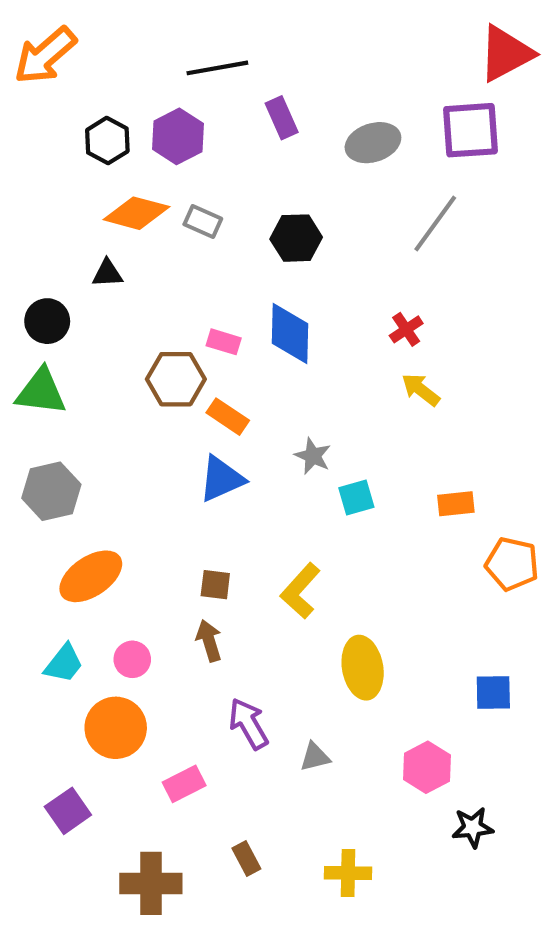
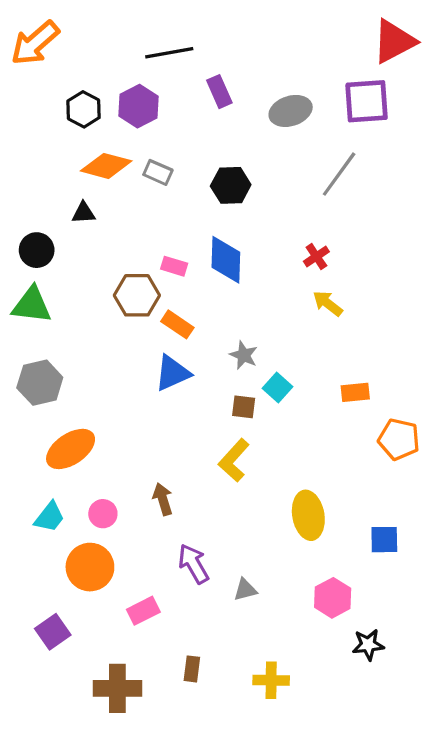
cyan square: (356, 497) -> (278, 388), turned -32
brown square: (215, 585) -> (244, 407), moved
yellow ellipse: (363, 668) -> (308, 515), moved
brown rectangle: (246, 859) -> (192, 669), turned 35

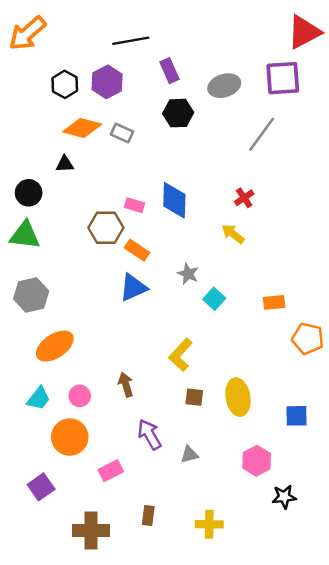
black hexagon: (231, 185) -> (178, 113), moved
yellow arrow: (328, 303) -> (233, 234), moved
brown square: (244, 407) -> (194, 397), moved

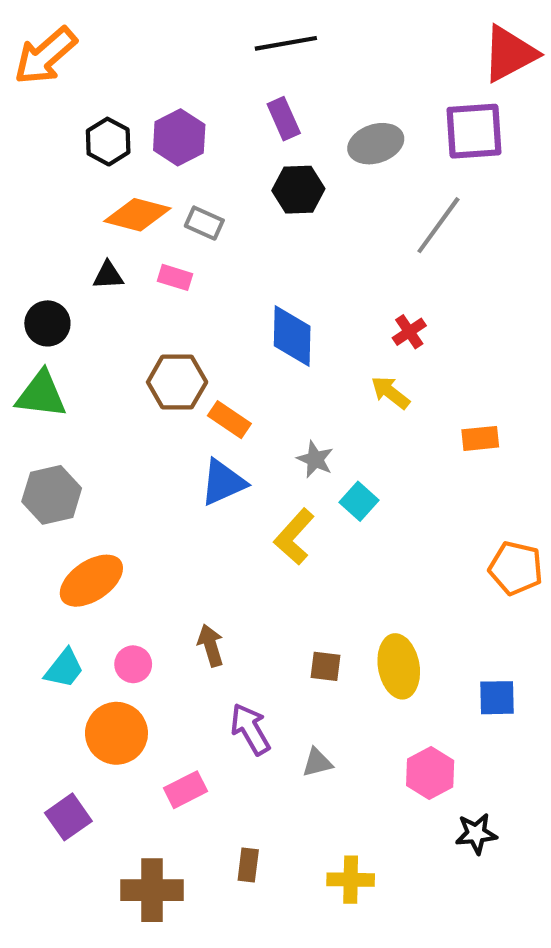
black line: (131, 41) -> (286, 43), moved
pink rectangle: (135, 205) -> (175, 277), moved
orange rectangle: (274, 302) -> (480, 438), moved
yellow L-shape: (181, 355) -> (294, 537), moved

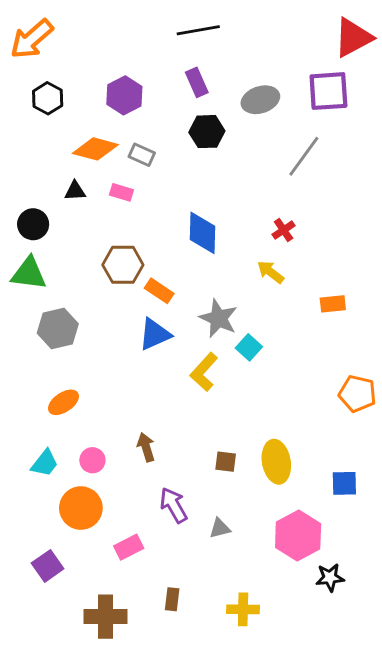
black hexagon: (108, 142) -> (48, 98), moved
gray star: (315, 459) -> (218, 318), size x1.5
gray hexagon: (52, 495) -> (58, 328), moved
orange ellipse: (91, 581) -> (64, 402), size x0.7
pink hexagon: (430, 773) -> (298, 536), size x1.4

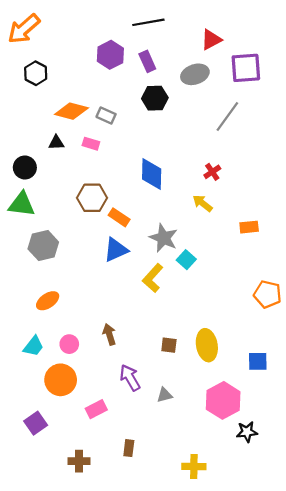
red triangle: (353, 37) -> (211, 40), moved, size x0.7
purple hexagon: (124, 95) -> (110, 55), moved
yellow cross: (243, 609) -> (194, 466), moved
brown cross: (105, 617) -> (79, 461), size x0.7

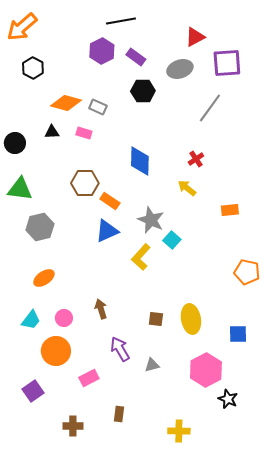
black line: (148, 22) -> (121, 21), moved
purple rectangle: (147, 61) -> (136, 57), turned -30
black circle: (25, 168) -> (15, 143), moved
black star: (247, 432) -> (228, 399), turned 30

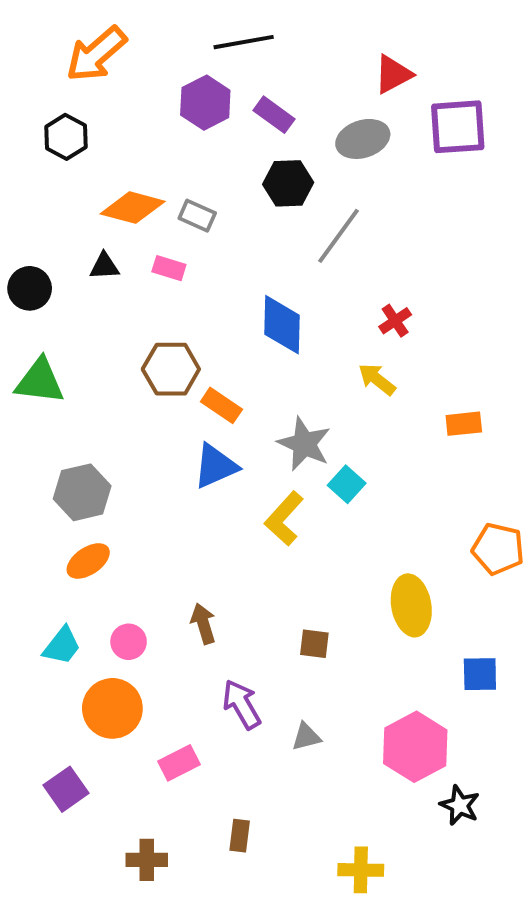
orange arrow: (22, 27) -> (96, 54), moved
gray line: (210, 108) -> (339, 236), moved
gray hexagon: (40, 227) -> (82, 492), moved
yellow ellipse: (191, 319) -> (411, 605), moved

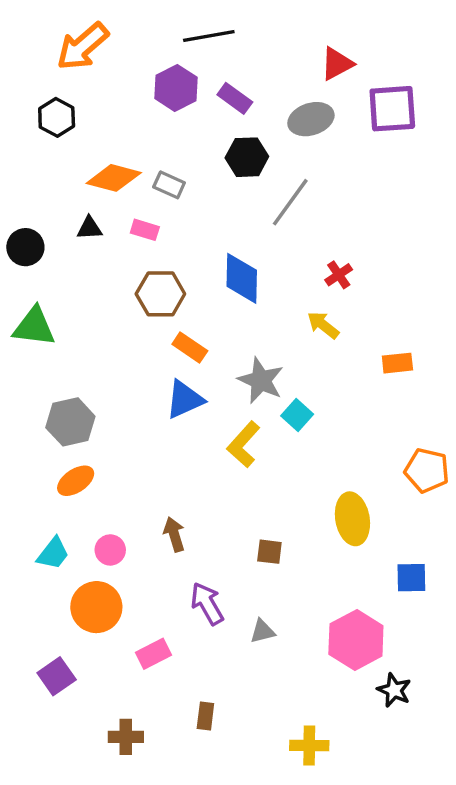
brown hexagon: (171, 369) -> (160, 294), moved

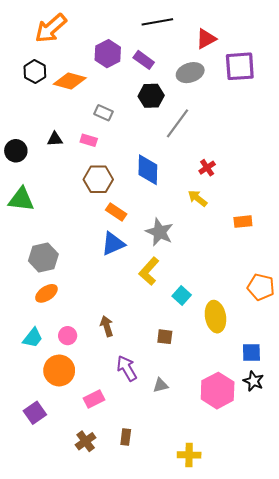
black line: (209, 36) -> (157, 22), moved
orange diamond: (114, 178) -> (70, 81), moved
cyan square: (297, 415) -> (182, 295), moved
black star: (394, 690) -> (254, 381), moved
brown cross: (126, 737) -> (86, 441), moved, turned -36

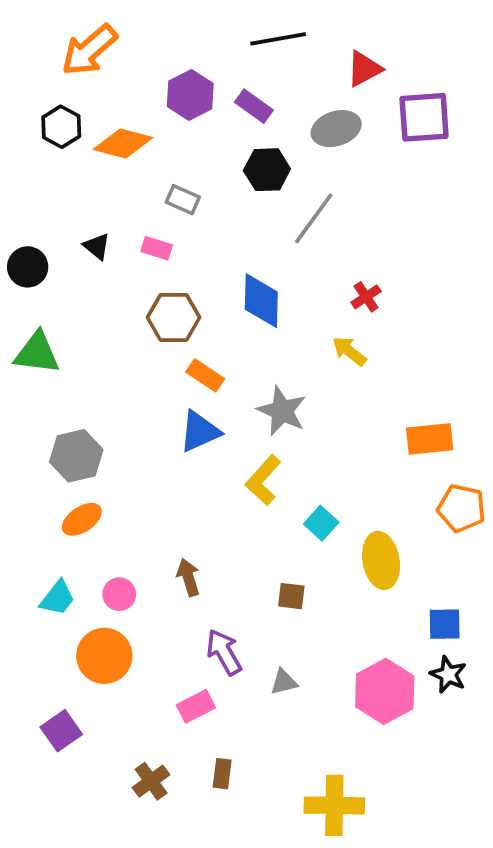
black triangle: (55, 139) -> (97, 246), turned 42
orange rectangle: (243, 222) -> (430, 439), moved, size x1.4
pink rectangle: (94, 399) -> (196, 706), moved
yellow cross: (189, 455) -> (334, 805), size x1.4

